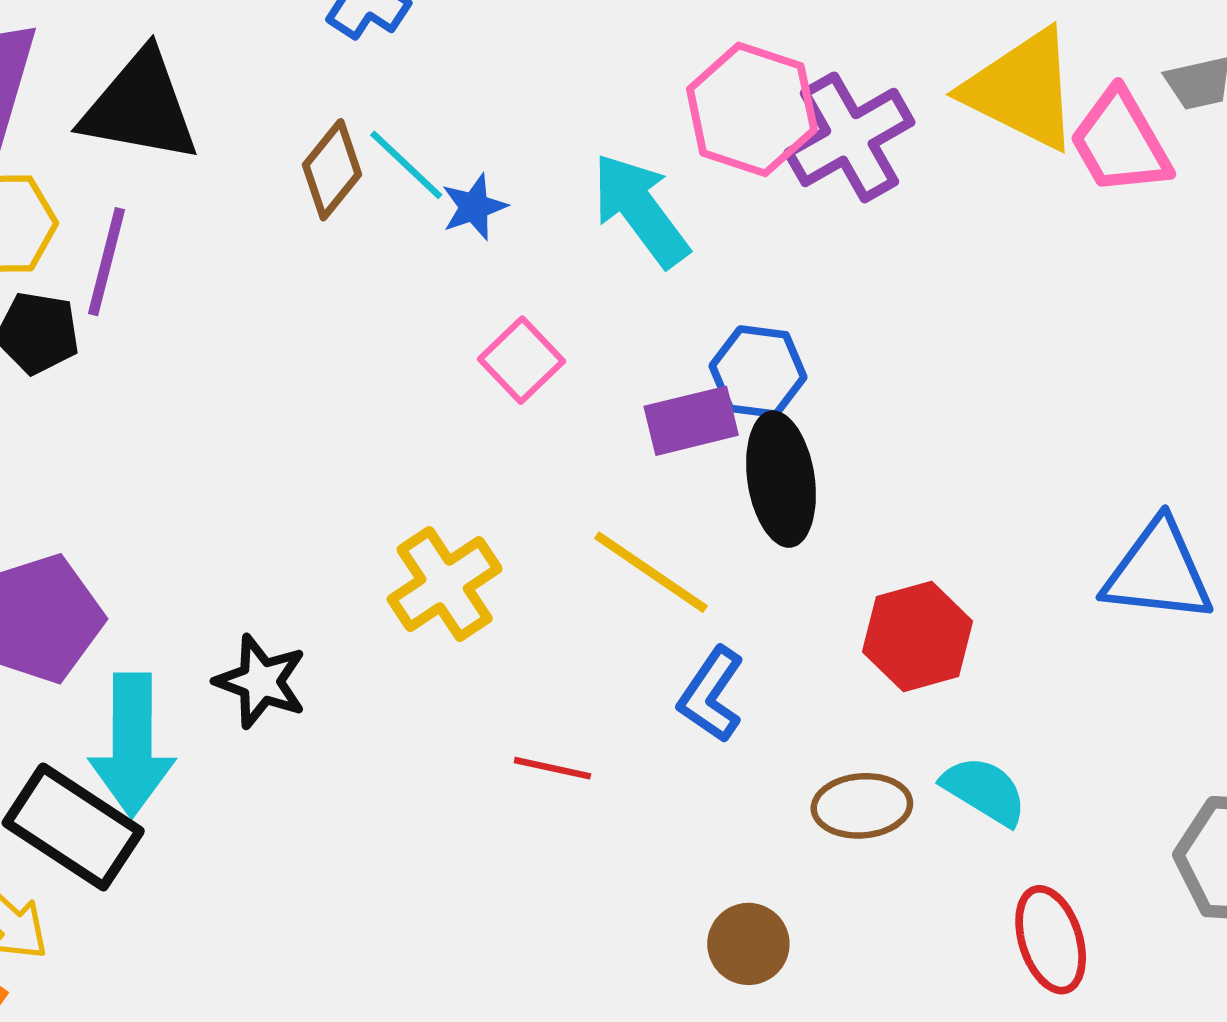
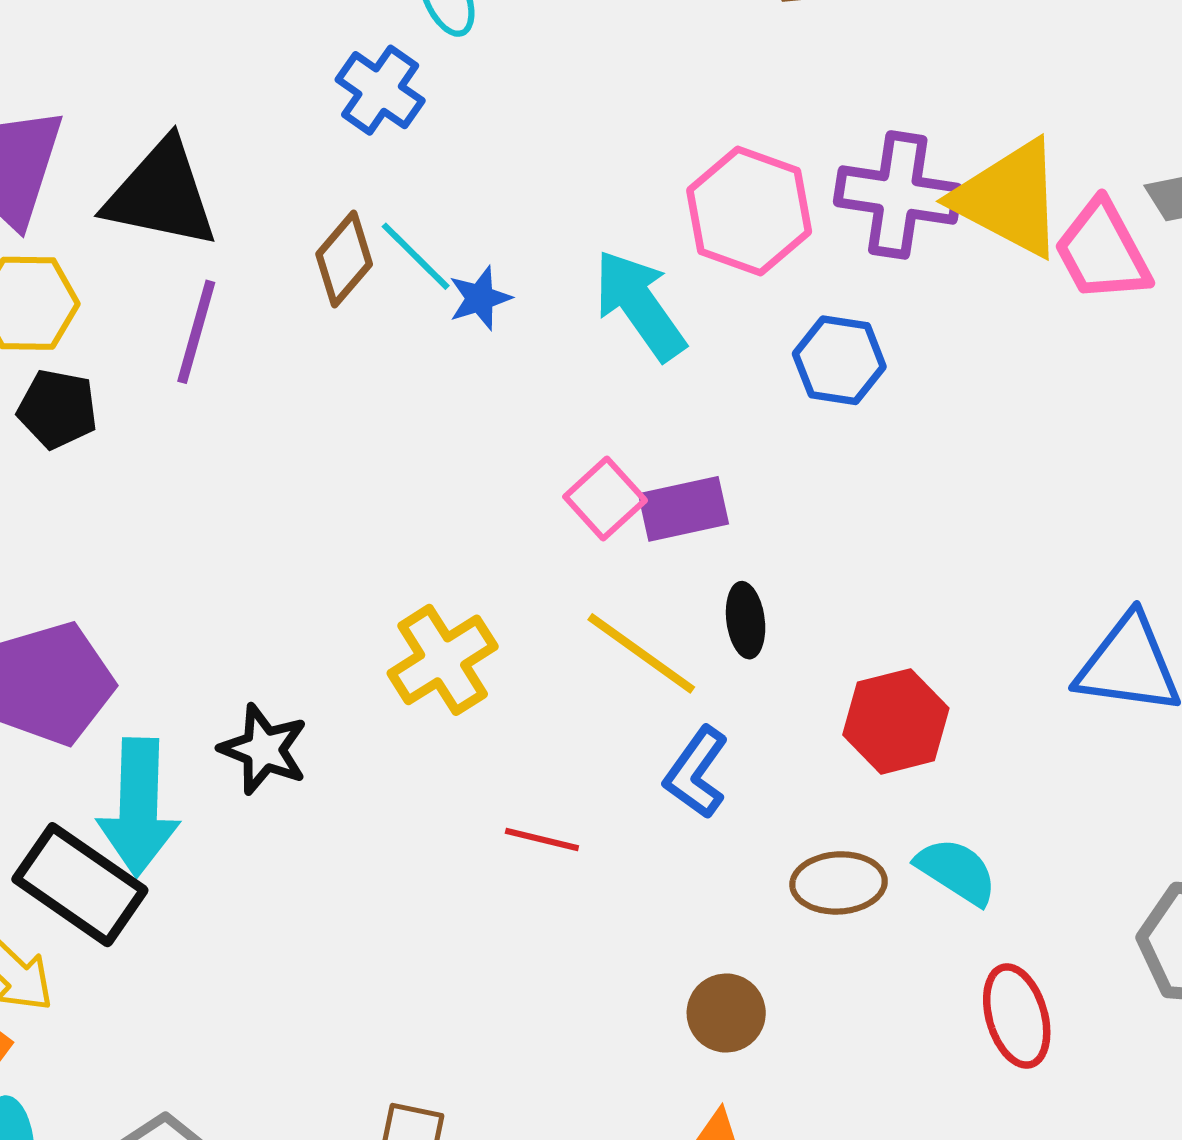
purple cross: (849, 137) -> (898, 195), moved, turned 37
purple line: (107, 262) -> (196, 332), moved
pink square: (521, 360) -> (605, 499), moved
blue hexagon: (758, 372) -> (839, 360), moved
black ellipse: (781, 479) -> (746, 620), moved, size x0.6

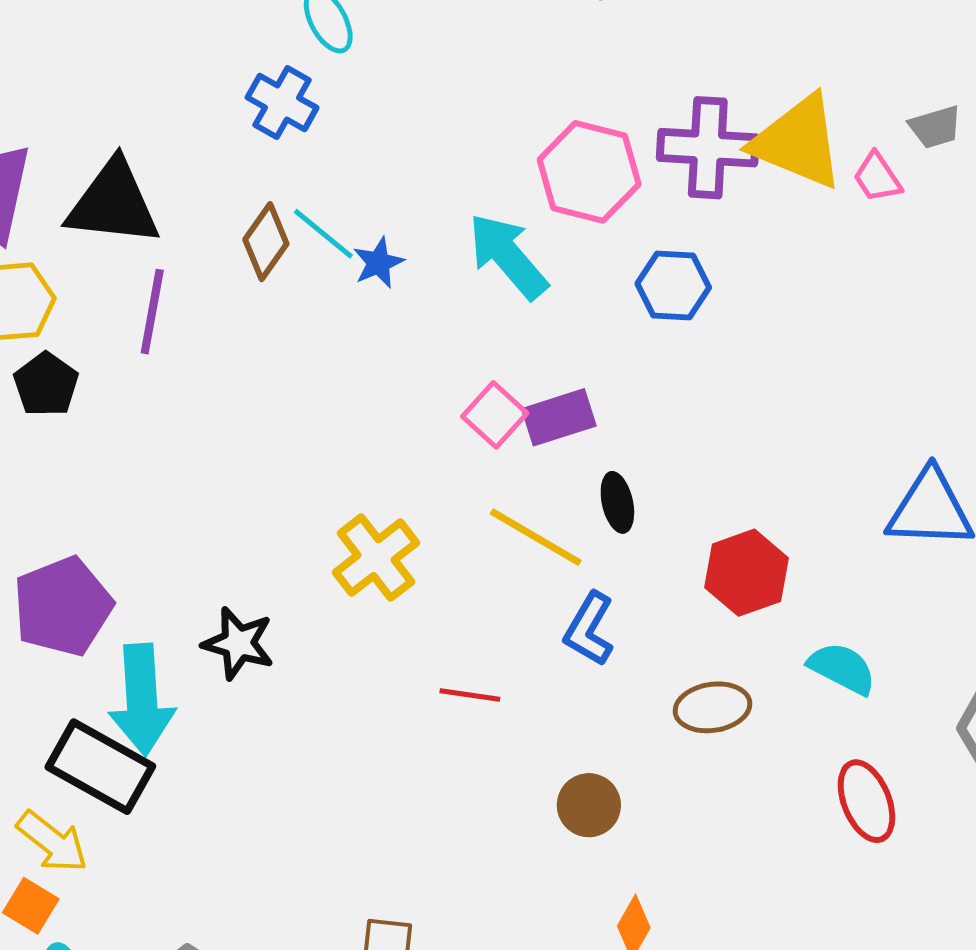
pink trapezoid: (1102, 251) -> (877, 177), size x0.6
black pentagon: (57, 409) -> (46, 384), turned 30
cyan semicircle: (956, 871) -> (842, 668), moved
brown circle: (726, 1013) -> (589, 805), moved

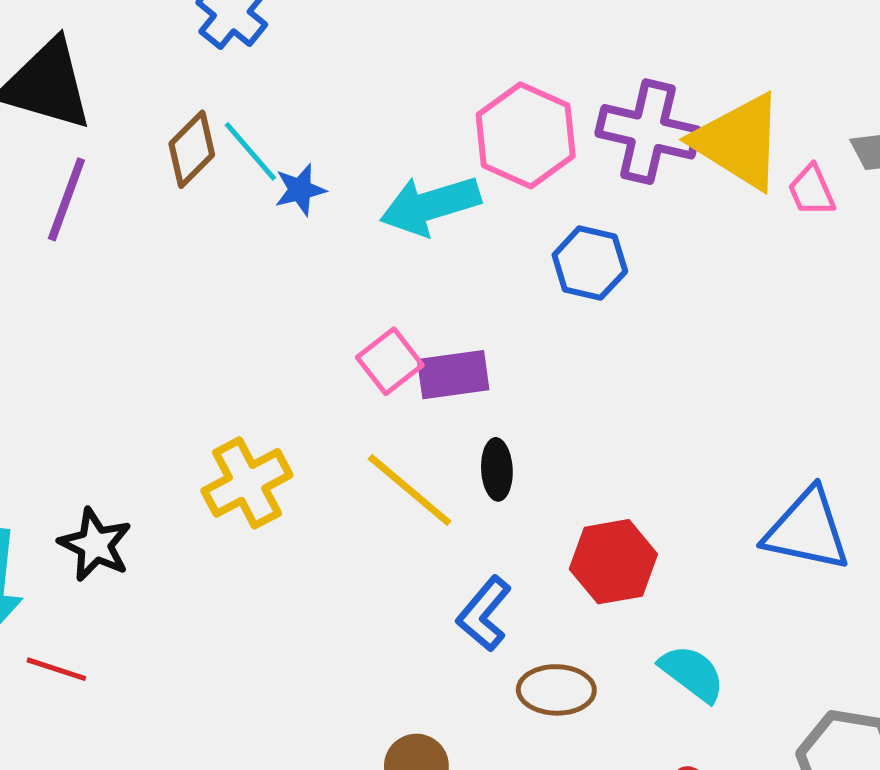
cyan arrow: (508, 256) -> (430, 205), turned -76
blue L-shape: (589, 629) -> (484, 614), moved
red line: (470, 695) -> (56, 669), moved

